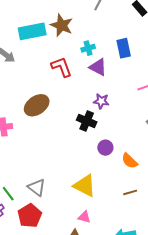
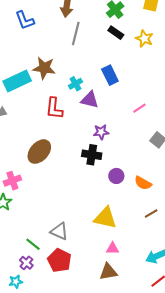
red L-shape: (62, 67) -> (54, 108), turned -140

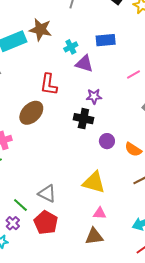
blue rectangle: (110, 75) -> (106, 40), turned -72
red L-shape: (54, 108) -> (49, 84), moved

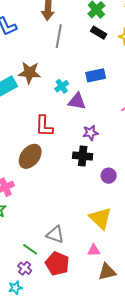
yellow triangle: (94, 182) -> (100, 218), turned 35
pink triangle: (100, 213) -> (94, 250), moved

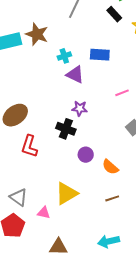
red L-shape: (44, 126) -> (29, 146), moved
yellow triangle: (100, 218) -> (66, 193), turned 30
pink triangle: (94, 250) -> (44, 213), moved

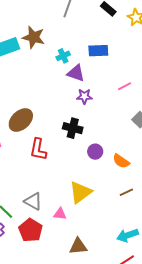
purple star: (80, 108) -> (84, 96), moved

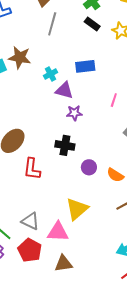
pink line: (125, 86) -> (114, 100), turned -40
pink triangle: (60, 214) -> (58, 232), size x1.6
brown triangle: (78, 246) -> (63, 264), moved

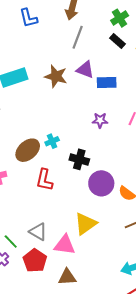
brown star: (20, 57) -> (56, 76), moved
cyan cross: (51, 74) -> (52, 141), moved
purple triangle: (64, 90) -> (85, 70), moved
purple star: (74, 113) -> (100, 120), moved
purple circle: (89, 167) -> (101, 183), size x1.6

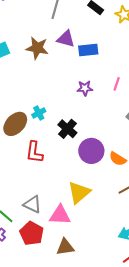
black cross: (79, 159) -> (67, 129), turned 30

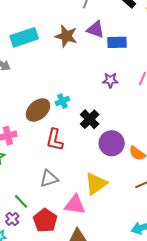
gray triangle: (32, 204) -> (49, 179), moved, turned -48

